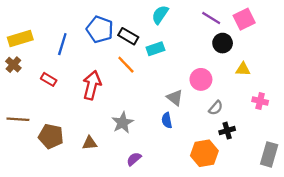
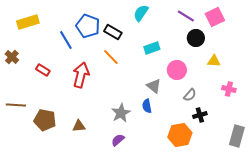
yellow rectangle: (20, 38) -> (28, 22), moved
blue line: (62, 44) -> (66, 40), moved, turned -48
cyan rectangle: (155, 49) -> (152, 48), moved
gray star: (123, 123) -> (121, 113), moved

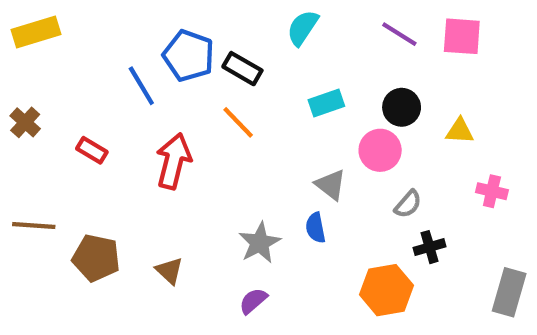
pink square: (215, 17) -> (462, 36), turned 30
yellow rectangle: (28, 22) -> (36, 32), moved
black circle: (196, 38) -> (402, 107), moved
brown triangle: (79, 126) -> (169, 271), turned 48

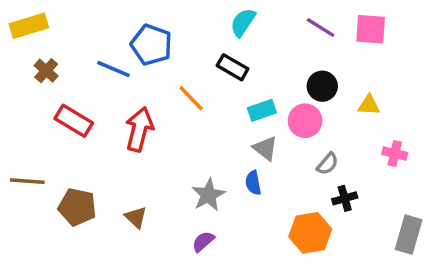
black rectangle: (242, 69) -> (233, 67), moved
blue line: (141, 86) -> (113, 69), turned -36
cyan rectangle: (326, 103) -> (262, 110), moved
brown cross: (25, 122) -> (46, 71), moved
red rectangle: (92, 150) -> (74, 121), size x1.5

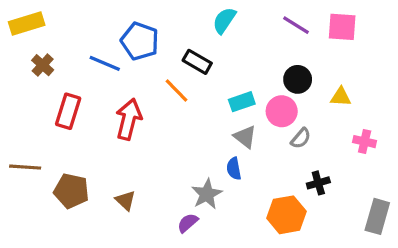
black rectangle: (233, 67) -> (197, 62), moved
red rectangle: (74, 121) -> (68, 111), turned 76
gray semicircle: (327, 164) -> (301, 138), moved
gray star: (208, 195) -> (207, 194), moved

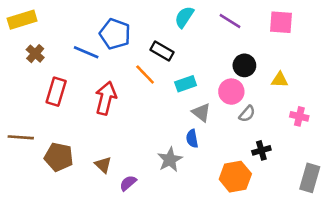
purple line: (296, 25) -> (230, 21), moved
cyan rectangle: (242, 102) -> (186, 84), moved
purple semicircle: (188, 223) -> (128, 183), moved

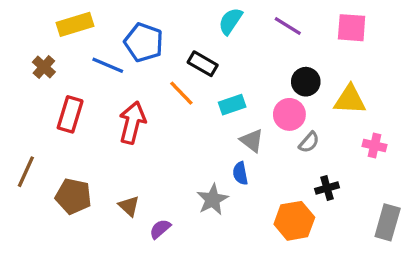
yellow rectangle: (22, 20) -> (75, 24), moved
yellow triangle: (280, 80) -> (350, 100), size x1.5
brown line: (21, 137) -> (26, 172), turned -70

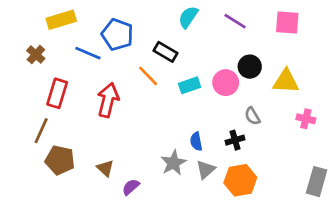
pink circle: (289, 114) -> (226, 83), moved
gray triangle: (252, 141) -> (206, 170), moved, turned 40
gray semicircle: (309, 142) -> (252, 116), turned 108
brown line: (26, 172) -> (41, 131), moved
black cross: (327, 188) -> (235, 140), moved

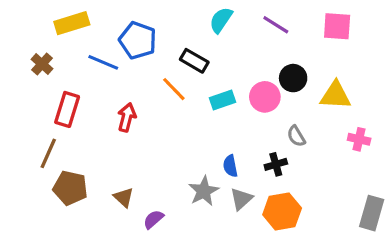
red arrow: (108, 100) -> (127, 117), size x0.7

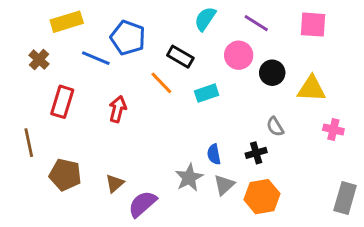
pink circle: (265, 97) -> (239, 55), moved
brown line: (48, 153) -> (29, 143), moved, turned -36
brown triangle: (124, 197) -> (115, 183), turned 36
purple semicircle: (153, 219) -> (142, 204), size x1.5

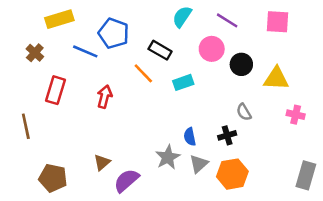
brown pentagon: (65, 175) -> (53, 178), moved

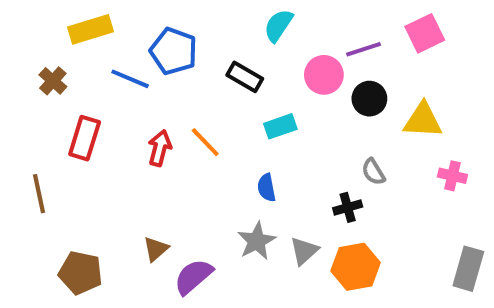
purple line: (227, 20) -> (363, 49), moved, turned -50
pink square: (277, 22) -> (425, 33), turned -30
orange line: (143, 73) -> (205, 142), moved
blue semicircle: (190, 137) -> (267, 188), moved

